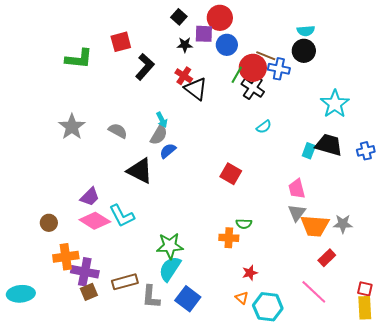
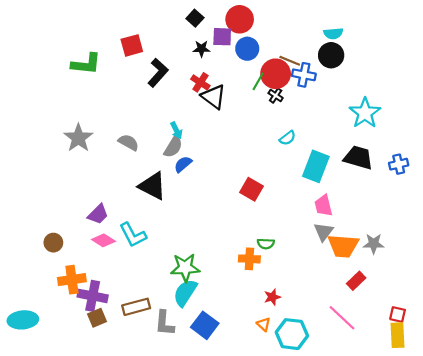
black cross: (253, 88) -> (276, 96), size x0.6
cyan rectangle: (309, 151) -> (316, 166), moved, size x1.8
pink diamond: (95, 221) -> (103, 240), size x0.7

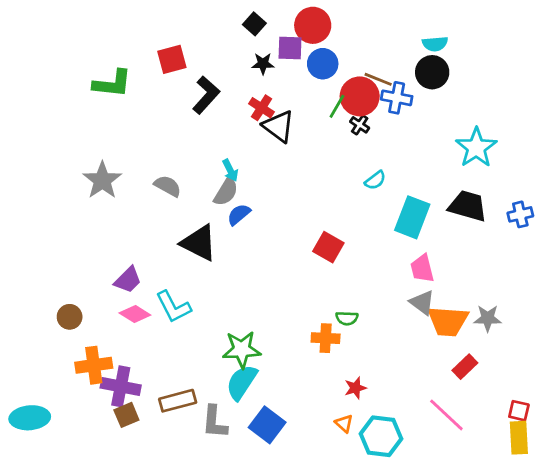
gray triangle: (323, 232) -> (422, 303), turned -30

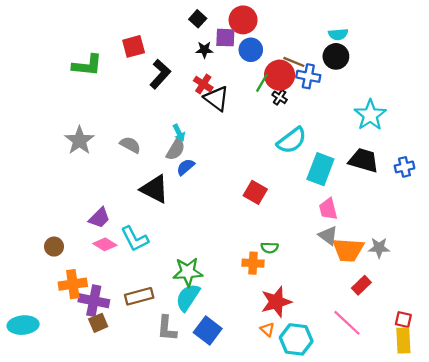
cyan semicircle: (375, 180) -> (292, 140), size x1.8
red star: (355, 388) -> (276, 302), size x1.8
brown rectangle: (178, 401) -> (139, 296), moved

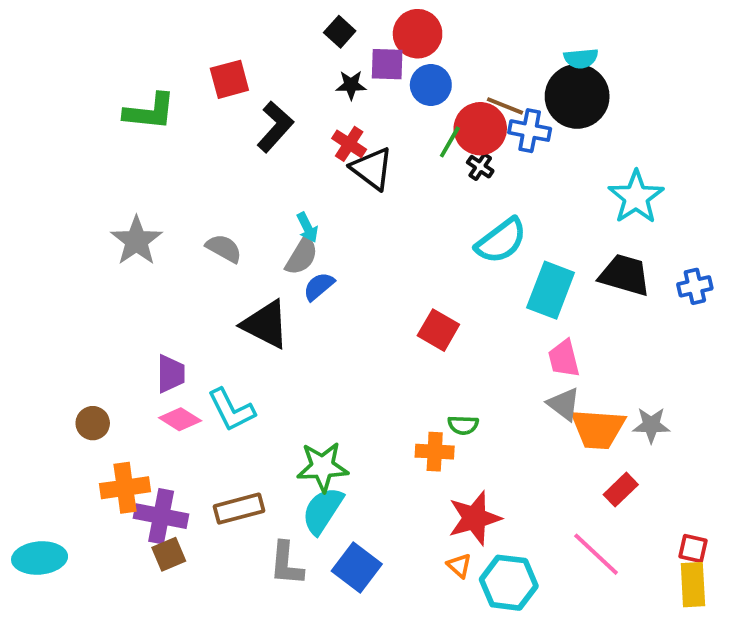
black circle: (336, 56) -> (577, 96), size x1.4
purple trapezoid: (99, 218) -> (171, 374), turned -45

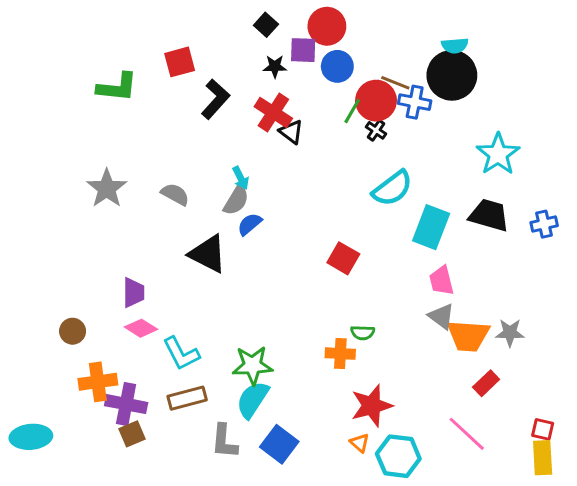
red cross: (349, 144) -> (273, 113), size x1.4
black triangle: (372, 169) -> (291, 132), size x0.7
cyan L-shape: (231, 410) -> (181, 354), moved

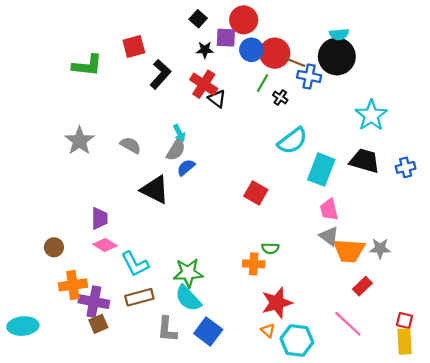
red circle: (376, 101) -> (275, 53), moved
cyan semicircle: (253, 400) -> (188, 298), turned -76

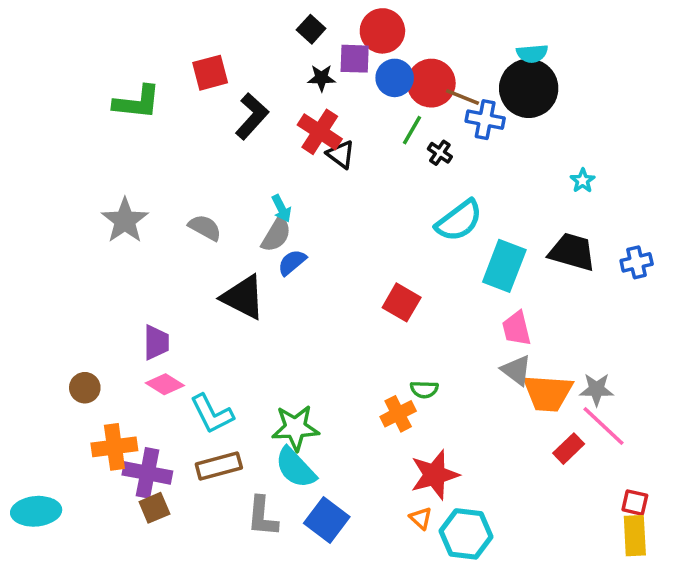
cyan star: (371, 115) -> (583, 181), size x0.5
orange cross: (254, 264) -> (398, 414), turned -30
pink line: (348, 324) -> (603, 426), moved

